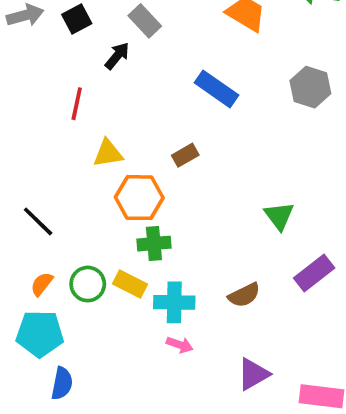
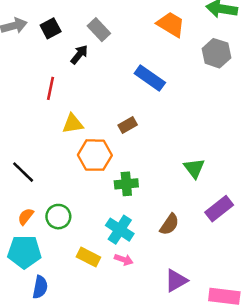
gray hexagon: (310, 87) -> (216, 53), moved
green cross: (154, 244) -> (126, 184), moved
yellow rectangle: (130, 284) -> (88, 257), moved
brown semicircle: (244, 295) -> (169, 224), turned -30
cyan cross: (174, 302) -> (120, 230), turned 32

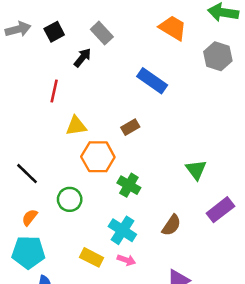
green cross: (126, 184) -> (129, 185), turned 35
green circle: (58, 217) -> (70, 199), moved

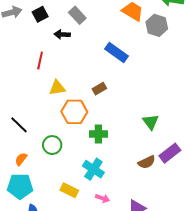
gray hexagon: (218, 56) -> (157, 25), moved
black arrow: (83, 58) -> (62, 34), turned -126
green cross: (129, 185) -> (98, 134), turned -30
brown semicircle: (171, 225) -> (147, 162), moved, turned 30
pink arrow: (126, 260) -> (102, 198), moved

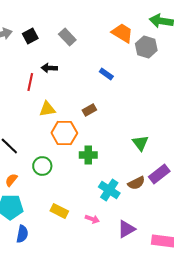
black arrow: (62, 34) -> (49, 68), moved
blue rectangle: (117, 53) -> (106, 74), size x0.6
cyan cross: (93, 169) -> (109, 190), moved

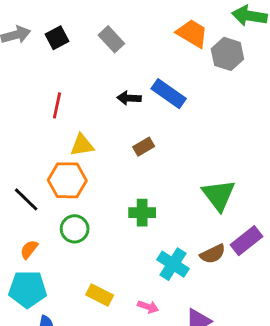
black arrow: (49, 68) -> (129, 98), moved
blue rectangle: (106, 74) -> (169, 94), size x1.6
orange hexagon: (64, 133) -> (67, 180), moved
green triangle: (140, 143) -> (219, 195), size x1.4

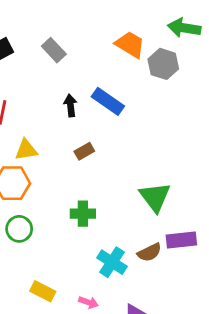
black arrow: (129, 98) -> (70, 106), turned 80
purple rectangle: (247, 241) -> (181, 240), turned 32

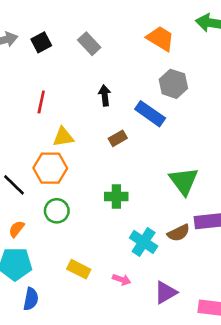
gray hexagon: (163, 64) -> (173, 84), moved
blue rectangle: (108, 101) -> (150, 114), moved

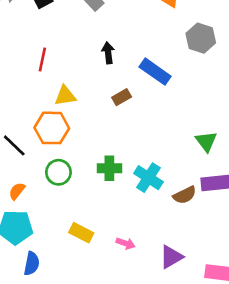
gray hexagon: (173, 84) -> (201, 38), moved
green triangle: (184, 181) -> (206, 141), moved, size x0.7
green cross: (116, 197) -> (109, 168), moved
cyan cross: (144, 242) -> (148, 178), moved

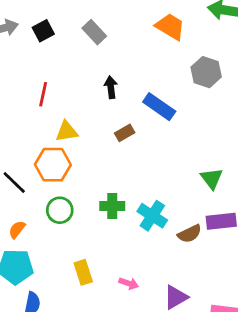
yellow rectangle: (81, 233) -> (83, 272), turned 45

